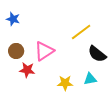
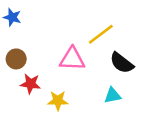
pink triangle: (44, 51) -> (72, 59), moved, turned 35
yellow star: (65, 83) -> (58, 101), moved

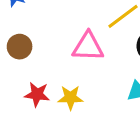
red star: (30, 84) -> (37, 94), moved

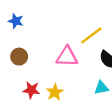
yellow star: (70, 98) -> (55, 92), turned -30

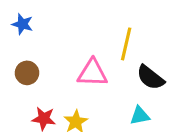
yellow line: (91, 35) -> (126, 44), turned -40

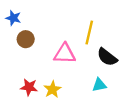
brown circle: (27, 73) -> (26, 39), moved

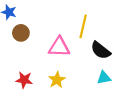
cyan triangle: (99, 85) -> (104, 78), moved
yellow star: (52, 89) -> (57, 80), moved

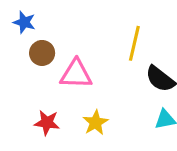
pink triangle: (59, 47) -> (76, 74), moved

